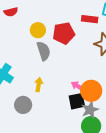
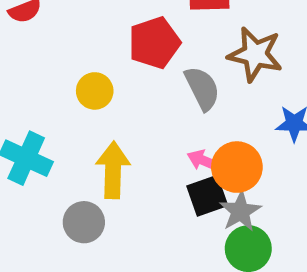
yellow circle: (38, 30) -> (95, 91), moved
gray semicircle: (44, 51) -> (202, 88), moved
yellow arrow: (39, 85) -> (113, 170), size x1.6

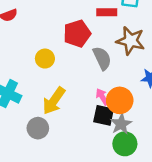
pink arrow: (204, 161) -> (102, 97), turned 35
yellow arrow: (113, 170) -> (54, 101), turned -148
black square: (207, 196) -> (104, 115), turned 30

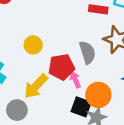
red pentagon: (77, 34) -> (61, 67), moved
pink arrow: (102, 97) -> (75, 80), moved

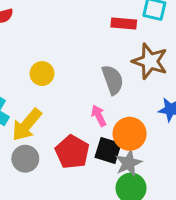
red pentagon: (61, 67) -> (72, 152), moved, turned -30
yellow arrow: (36, 86) -> (27, 125), moved

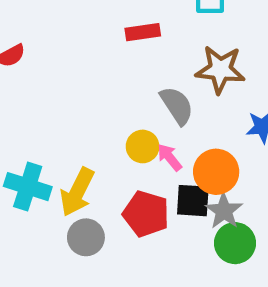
red rectangle: (124, 23) -> (143, 32), moved
yellow circle: (42, 74) -> (143, 146), moved

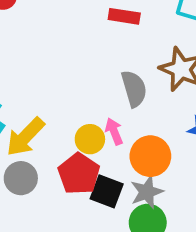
yellow circle: (143, 146) -> (90, 139), moved
black square: (193, 201) -> (107, 191), moved

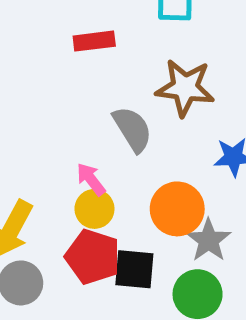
pink arrow: (114, 131) -> (91, 179), moved
gray star: (147, 192) -> (209, 240), moved

